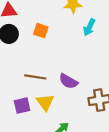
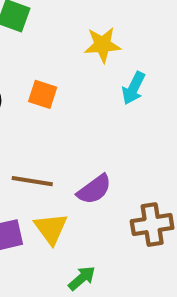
purple semicircle: (68, 81) -> (94, 189), turned -66

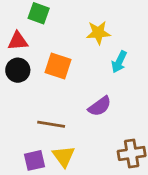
orange square: (43, 94) -> (58, 66), size x1.4
purple semicircle: (94, 189) -> (100, 106), moved

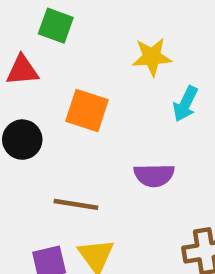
black circle: (18, 70) -> (22, 140), moved
purple semicircle: (100, 106) -> (154, 175), turned 35

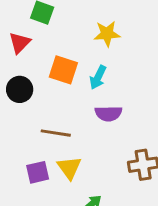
red triangle: (22, 70) -> (20, 43), turned -40
cyan arrow: (185, 104) -> (98, 77), moved

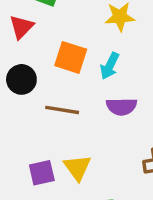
brown line: (56, 133) -> (62, 110), moved

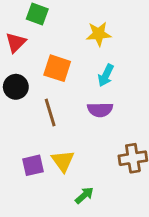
cyan arrow: (110, 66) -> (106, 75), moved
brown line: (62, 110) -> (50, 112), turned 64

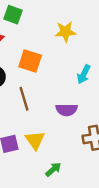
cyan arrow: (106, 75) -> (84, 74), moved
purple semicircle: (100, 110) -> (67, 110), moved

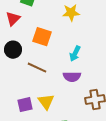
cyan arrow: (84, 74) -> (75, 54), moved
brown line: (24, 99) -> (37, 68), turned -48

